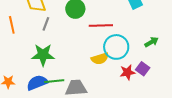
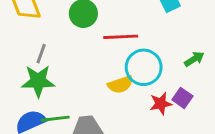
gray line: (46, 24) -> (41, 54), moved

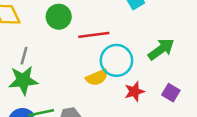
green arrow: (194, 59) -> (161, 49), size x1.5
purple square: (182, 98) -> (171, 93), moved

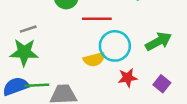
gray line: (24, 56) -> (28, 29), turned 49

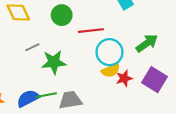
green star: (24, 52) -> (54, 62), moved
yellow semicircle: (94, 59) -> (111, 70), moved
purple square: (162, 84) -> (155, 80), size x1.6

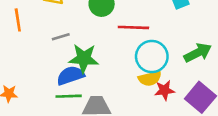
blue semicircle: (28, 98) -> (70, 75), moved

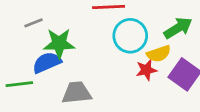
yellow semicircle: (150, 79) -> (159, 54), moved
green line: (69, 96) -> (19, 84), moved

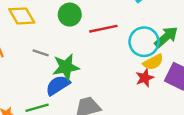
gray line: (33, 23) -> (41, 53), turned 49
cyan circle: (130, 36) -> (144, 42), moved

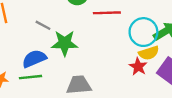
red star: (145, 78) -> (138, 67), turned -30
blue semicircle: (58, 85) -> (34, 59), moved

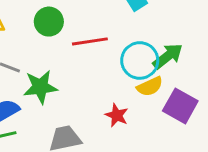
red star: (138, 67) -> (117, 115), moved

